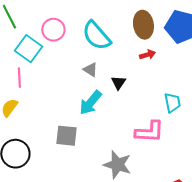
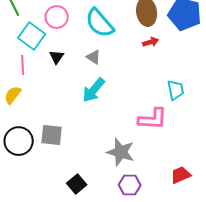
black triangle: (118, 83) -> (57, 57), moved
gray square: (66, 136) -> (52, 135), moved

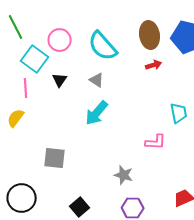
pink L-shape: (153, 119) -> (156, 142), size x0.7
black circle: (19, 141) -> (22, 198), moved
gray star: (121, 152) -> (124, 175), size x0.7

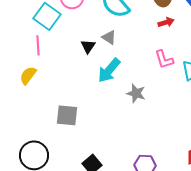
black triangle: (60, 80) -> (88, 46), moved
pink L-shape: (156, 142) -> (164, 59), moved, turned 70
gray star: (124, 175) -> (136, 93), moved

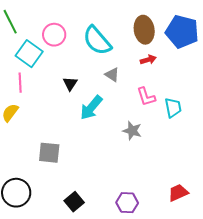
gray triangle: (109, 37) -> (112, 75), moved
gray star: (136, 93) -> (132, 131), moved

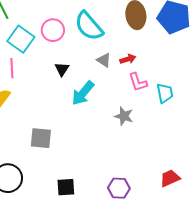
pink circle: (54, 35) -> (53, 30), moved
red arrow: (148, 60) -> (128, 59), moved
black square: (74, 202) -> (66, 187), turned 36

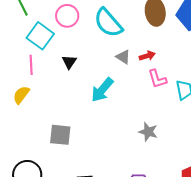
pink circle: (53, 30) -> (67, 16), moved
black triangle: (62, 69) -> (69, 62), moved
gray star: (124, 116) -> (148, 132), moved

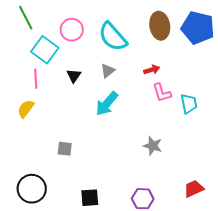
gray triangle: (123, 57) -> (108, 71), moved, turned 49
gray square: (60, 135) -> (65, 149), size x0.7

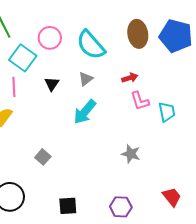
gray square: (65, 149) -> (43, 157), turned 35
red trapezoid: (194, 189) -> (172, 197), turned 75

